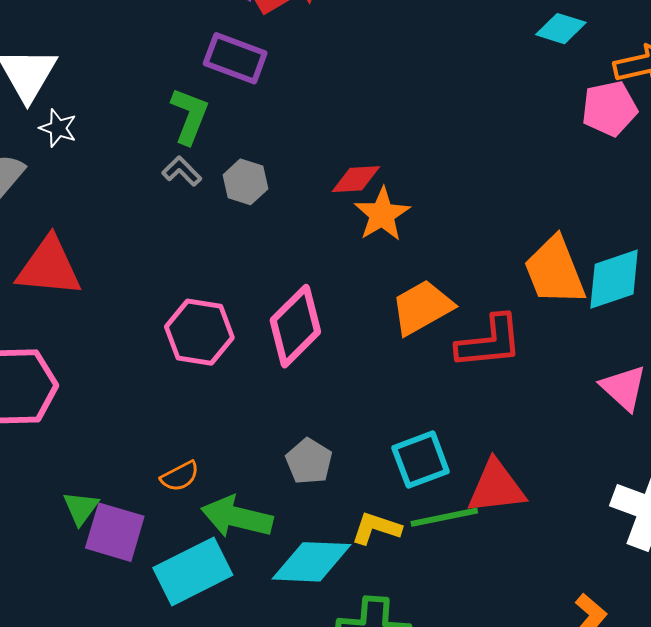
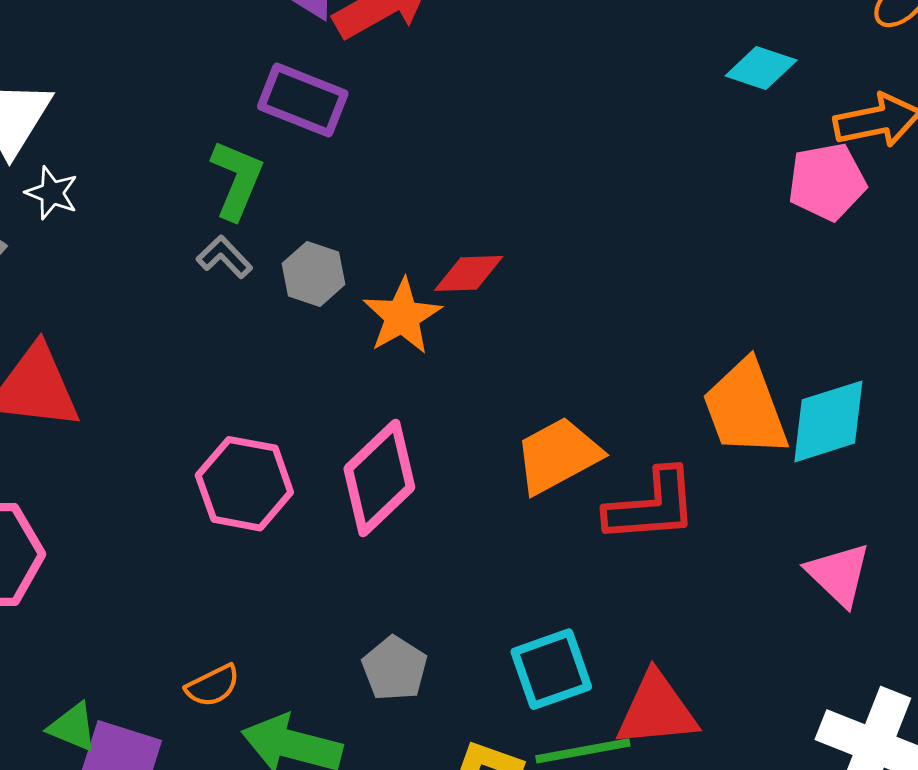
orange star: (382, 214) -> (402, 316), moved
green triangle: (81, 508) -> (73, 727), turned -45

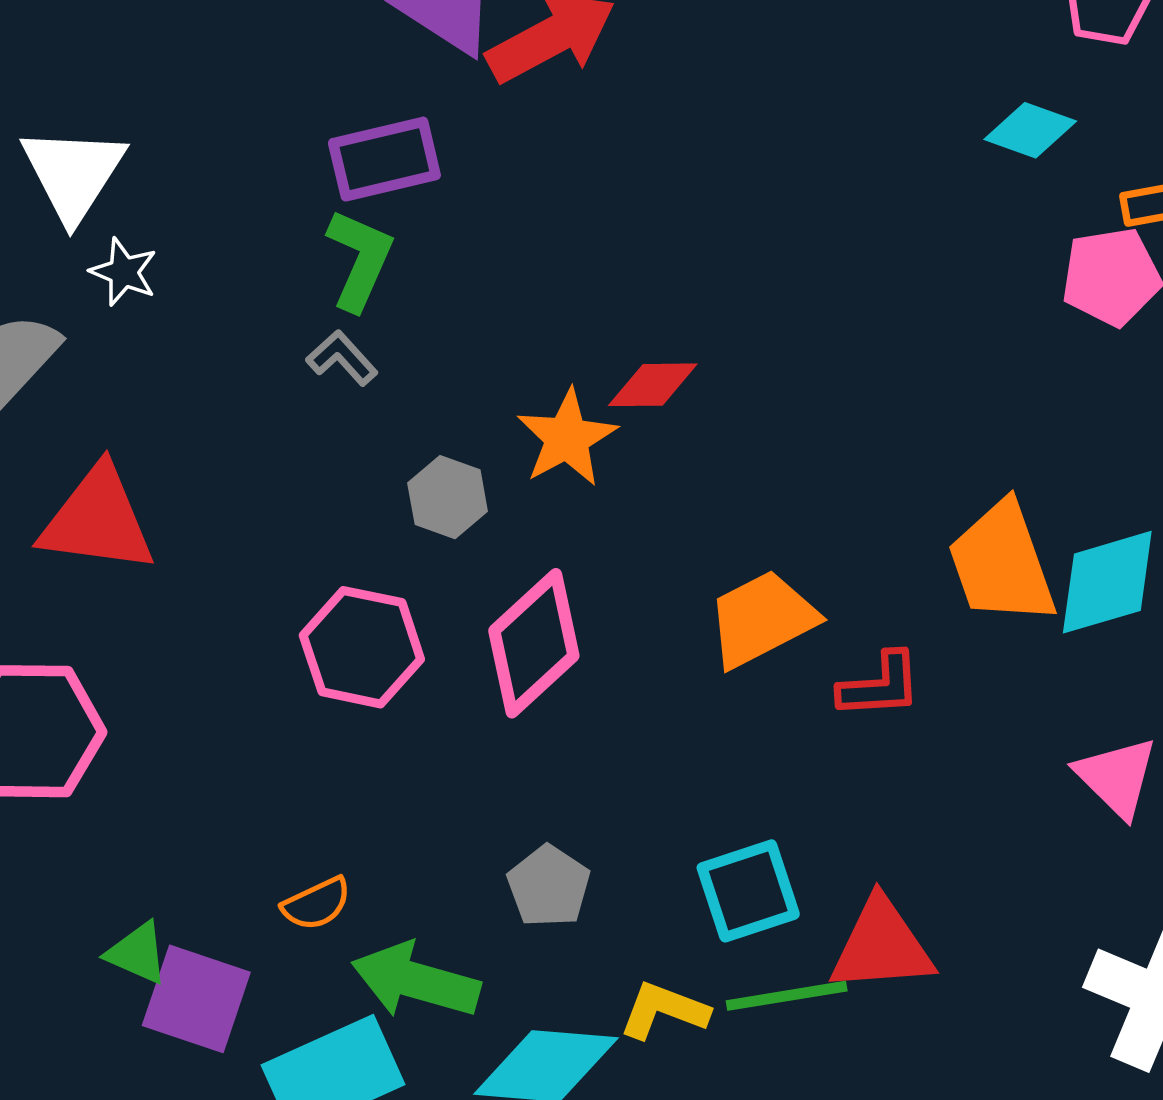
purple rectangle: (303, 100) -> (384, 159), moved, turned -36
gray hexagon: (314, 274) -> (448, 497), moved
red L-shape: (652, 506) -> (880, 685), size x0.7

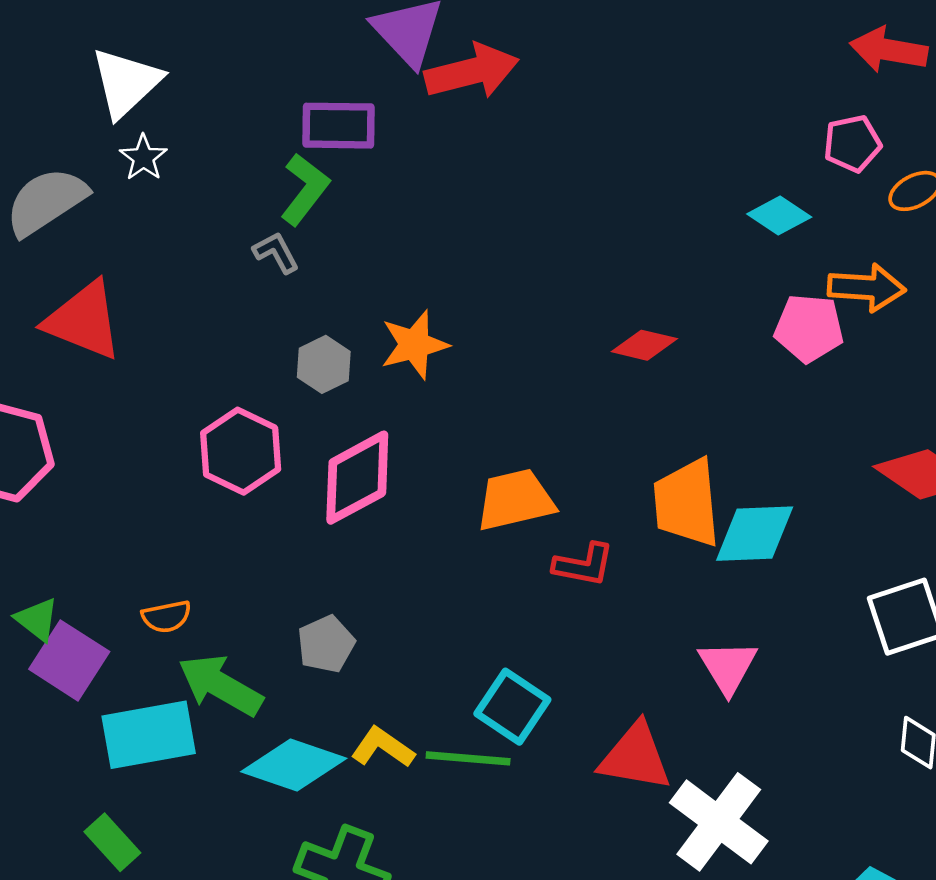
red diamond: (653, 385) -> (644, 345), moved
cyan square: (748, 891) -> (512, 707), moved, turned 38
red triangle: (882, 946) -> (635, 757), moved

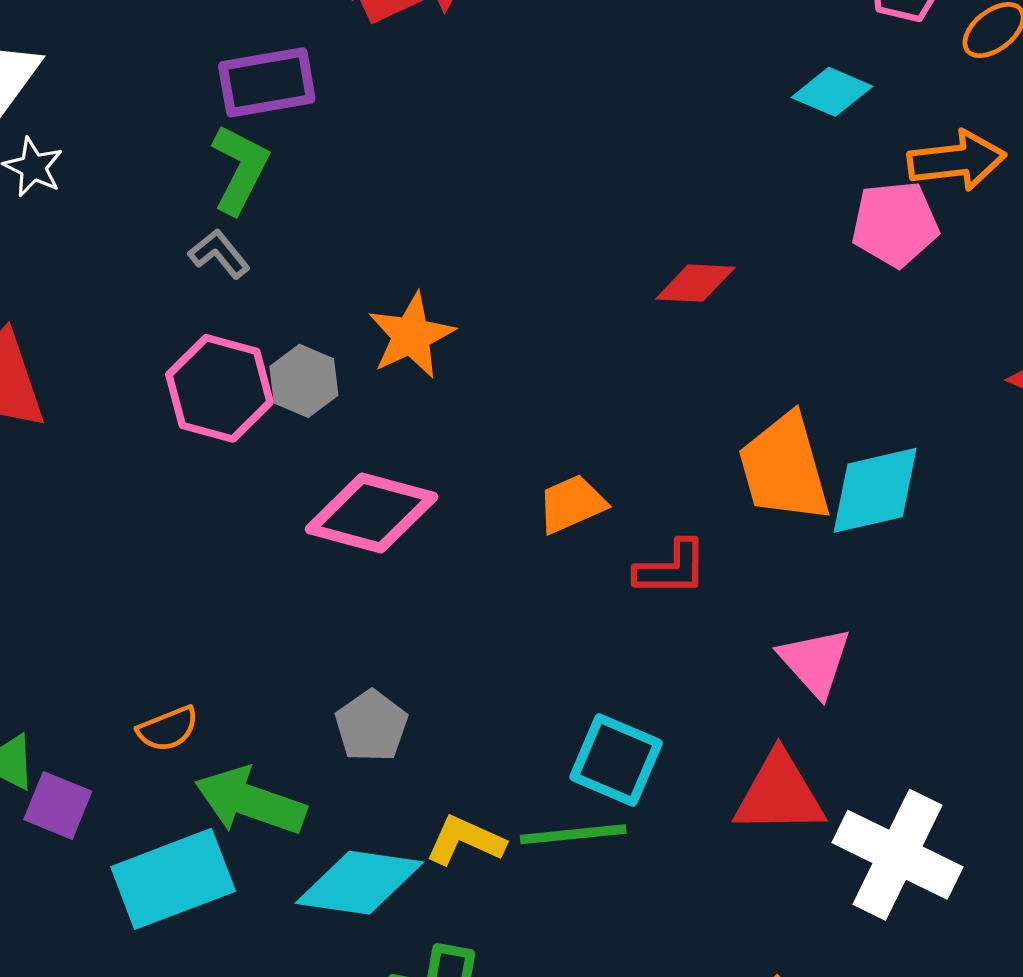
pink hexagon: (241, 451) -> (219, 388), moved
pink diamond: (357, 478) -> (371, 513), turned 54
orange trapezoid: (515, 500) -> (572, 504), size x0.7
purple square: (69, 660) -> (58, 805), size x0.7
pink triangle: (728, 667) -> (815, 662), moved

